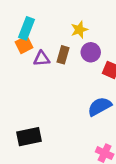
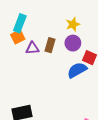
yellow star: (79, 30) -> (73, 24), moved
blue semicircle: (100, 106) -> (77, 70), moved

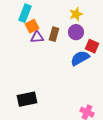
orange square: (18, 37) -> (32, 26), moved

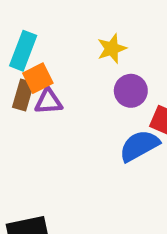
yellow star: (76, 14) -> (112, 49), moved
brown rectangle: (54, 34) -> (23, 95), moved

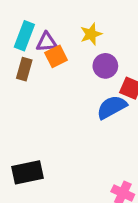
orange square: (38, 78) -> (56, 56), moved
purple triangle: (48, 101) -> (47, 42), moved

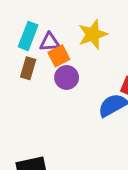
yellow star: (91, 34) -> (93, 34), size x1.4
purple circle: (105, 66) -> (67, 77), moved

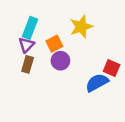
purple triangle: (50, 42) -> (26, 45), moved, turned -42
brown rectangle: (28, 68) -> (28, 64), moved

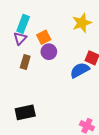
yellow star: (81, 27) -> (82, 23), moved
brown rectangle: (28, 64) -> (25, 62), moved

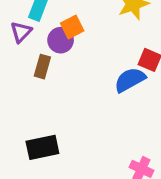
purple triangle: (20, 38) -> (21, 32), moved
purple circle: (49, 52) -> (61, 40), moved

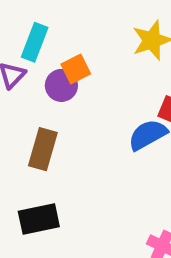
brown rectangle: (42, 67) -> (43, 149), moved, size x1.4

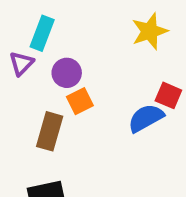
orange square: (76, 69) -> (80, 101), moved

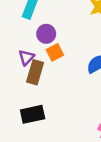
purple triangle: (21, 63) -> (26, 57), moved

